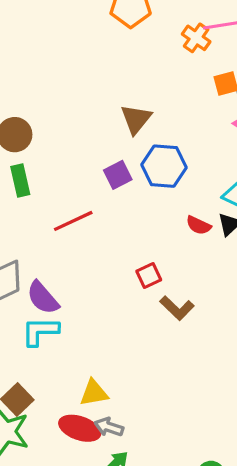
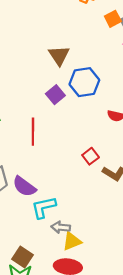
red line: (73, 221) -> (33, 132), turned -52
cyan L-shape: (40, 331) -> (44, 207), moved
gray arrow: (109, 427) -> (61, 227), moved

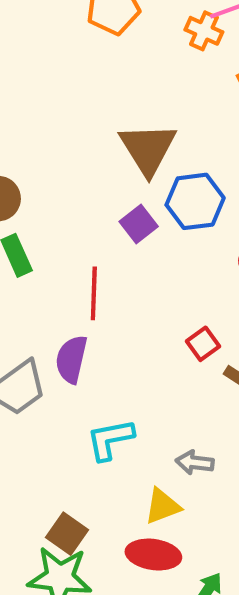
brown triangle: (59, 55) -> (148, 149), size x1.4
purple semicircle: (24, 186) -> (71, 359), moved, turned 65
gray arrow: (61, 227) -> (195, 463), moved

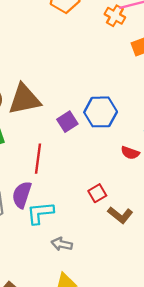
brown triangle: (148, 149) -> (24, 99), moved, turned 45
cyan L-shape: (110, 439) -> (40, 213), moved
gray arrow: (195, 463) -> (62, 244), moved

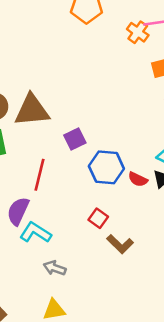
blue hexagon: (101, 112) -> (106, 167), moved
red square: (97, 193) -> (98, 218), turned -30
cyan L-shape: (40, 213) -> (35, 232), turned 32

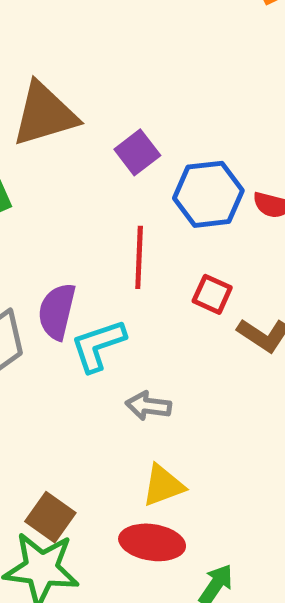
red line: (40, 175) -> (139, 257), moved
cyan L-shape: (35, 232) -> (98, 345), turned -40

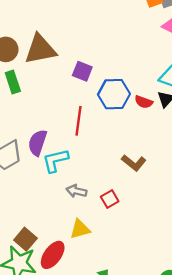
purple square: (137, 152) -> (82, 71), turned -36
red square: (212, 294) -> (110, 199), moved, turned 30
red ellipse: (152, 542) -> (53, 255), moved, turned -68

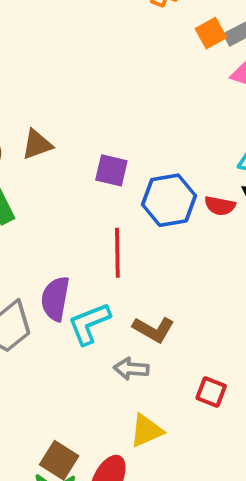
brown triangle: (40, 49) -> (37, 145), size x0.6
brown L-shape: (134, 163) -> (154, 329), moved
red square: (110, 199) -> (211, 392), moved, turned -30

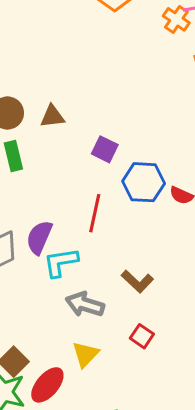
brown L-shape: (154, 329) -> (137, 281), moved
gray arrow: (131, 369) -> (85, 304), size x1.4
yellow triangle: (146, 431) -> (86, 354), turned -36

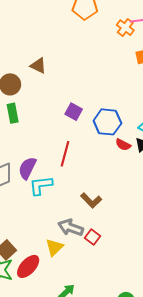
brown triangle: (52, 116) -> (38, 66), moved, turned 30
blue hexagon: (144, 182) -> (107, 122), moved
gray arrow: (85, 304) -> (71, 228), moved

